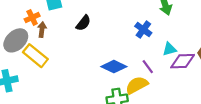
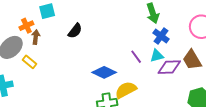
blue cross: (143, 30) -> (161, 36), moved
yellow rectangle: (35, 56) -> (29, 62), size x0.6
purple line: (148, 67) -> (136, 57), moved

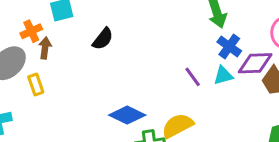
yellow rectangle: (29, 62) -> (36, 85), turned 32
purple diamond: (169, 67) -> (255, 63), moved
blue diamond: (104, 72) -> (127, 115), moved

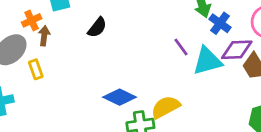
blue cross: (229, 46) -> (220, 23), moved
cyan triangle: (223, 75) -> (207, 61), size x1.6
purple line: (193, 77) -> (181, 47), moved

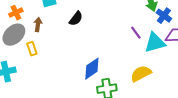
orange cross: (32, 20) -> (16, 13), moved
blue diamond: (120, 97) -> (92, 69), turned -60
yellow semicircle: (166, 107) -> (141, 74), moved

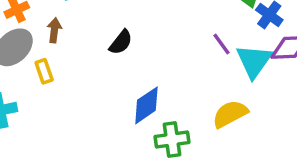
black semicircle: (76, 19) -> (121, 42), moved
cyan triangle: (155, 43) -> (254, 61), turned -40

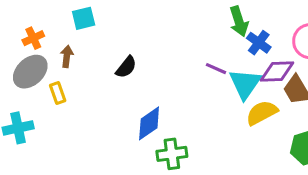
purple line: (222, 44) -> (216, 69), turned -30
yellow semicircle: (230, 114) -> (262, 113), moved

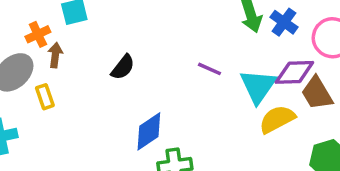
orange cross: (33, 38) -> (38, 34), moved
blue cross: (259, 43) -> (284, 22), moved
purple line: (216, 69) -> (209, 69), moved

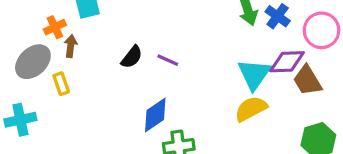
purple line: (209, 69) -> (168, 60), moved
yellow semicircle: (277, 119) -> (251, 109), moved

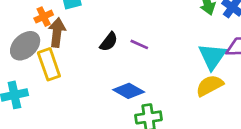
brown arrow: (71, 46) -> (57, 32), size x1.5
yellow rectangle: (61, 84) -> (49, 64), size x1.6
blue diamond: (155, 115) -> (129, 91), turned 64

